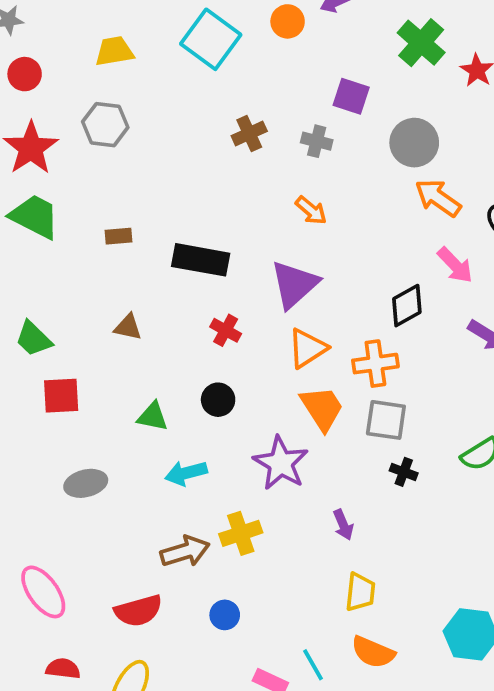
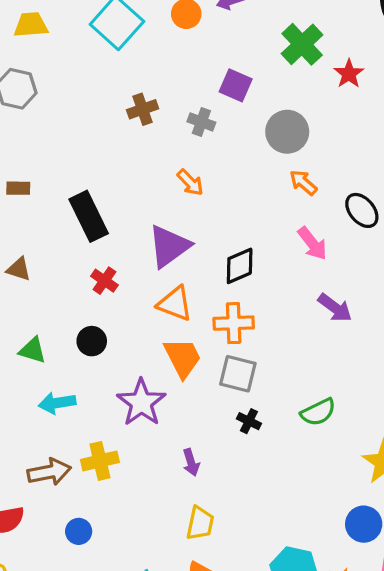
orange arrow: (438, 198) -> (303, 183), size x0.7
black rectangle: (201, 260) -> (89, 216), turned 48
black diamond: (407, 306) -> (240, 266), moved
orange triangle: (307, 348) -> (175, 304), turned 48

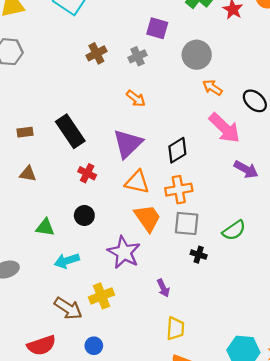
gray cross: (201, 122) -> (138, 56), turned -36
brown rectangle: (18, 188) -> (25, 132), moved
pink arrow: (312, 243) -> (225, 128), size x1.4
green semicircle: (318, 412) -> (234, 230), moved
brown arrow: (49, 472) -> (68, 308), turned 52

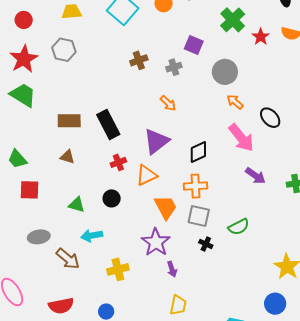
brown rectangle: (25, 132) -> (69, 121), size x1.6
red cross: (87, 173) -> (118, 162), turned 35
orange triangle: (137, 182) -> (146, 175), moved, turned -45
purple star: (124, 252) -> (156, 242), moved
brown arrow: (68, 308) -> (68, 259), moved

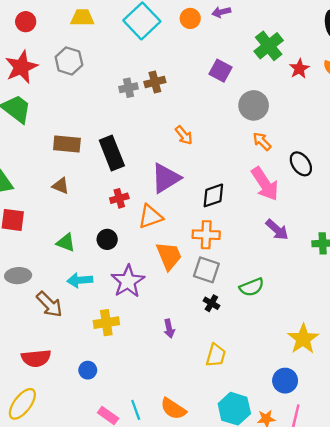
gray cross: (174, 67) -> (129, 88), moved
purple star: (156, 242) -> (128, 281), moved
yellow trapezoid: (178, 305) -> (216, 355), moved

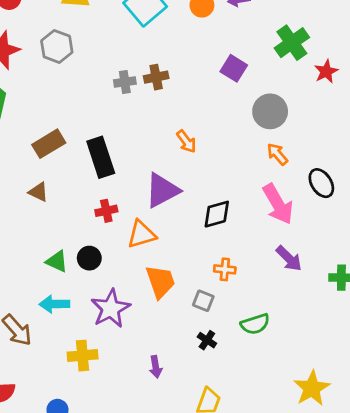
brown rectangle: (67, 144) -> (49, 144), turned -40
orange cross: (206, 235) -> (225, 269), moved, size x0.7
green triangle: (66, 243) -> (57, 261), moved
gray square: (206, 270) -> (203, 301), size x0.7

